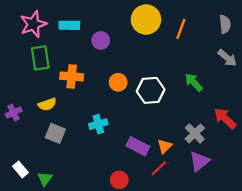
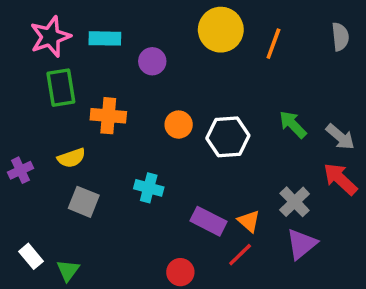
gray arrow: (227, 58) -> (340, 137), moved
cyan cross: (98, 124) -> (149, 188), turned 30
orange triangle: (165, 146) -> (249, 221), turned -35

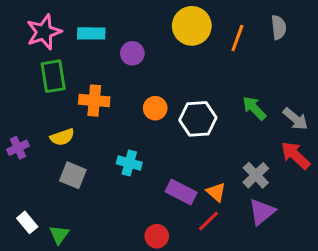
gray semicircle: (340, 37) -> (279, 27), moved

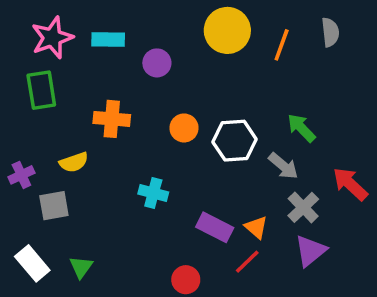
green rectangle: (53, 76) -> (41, 90), moved
gray arrow: (295, 119) -> (283, 166), moved
gray square: (73, 175) -> (54, 206), moved, turned -32
white rectangle: (27, 222) -> (32, 263), size x1.4
green triangle: (59, 235) -> (81, 267), moved

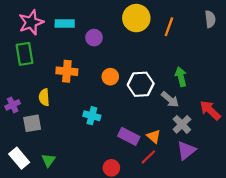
gray semicircle: (330, 32) -> (210, 19), moved
green arrow: (301, 128) -> (181, 77), turned 30
yellow semicircle: (74, 162) -> (44, 97), turned 105

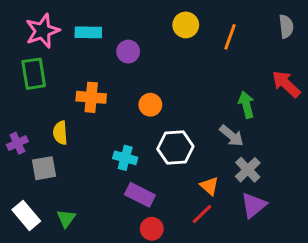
yellow circle: (136, 18) -> (186, 25), size x0.7
white hexagon: (141, 84) -> (175, 148), moved
red arrow: (210, 110) -> (286, 84), moved
purple rectangle: (129, 136) -> (140, 195), moved

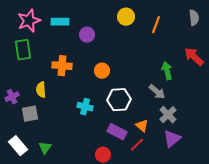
purple rectangle: (140, 195) -> (117, 132), moved

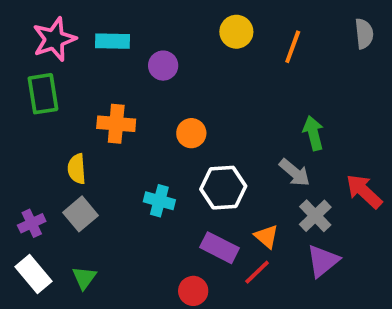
red arrow: (194, 57) -> (364, 191), moved
purple cross: (12, 97) -> (32, 223), moved
gray square: (30, 114) -> (80, 214), moved, turned -30

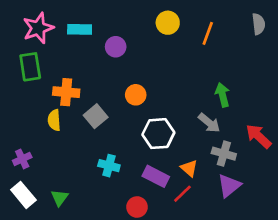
orange cross: (116, 124) -> (66, 92), moved
cyan cross: (159, 201) -> (109, 166), moved
gray square: (80, 214) -> (96, 116), moved
gray cross: (315, 216) -> (224, 154), turned -30

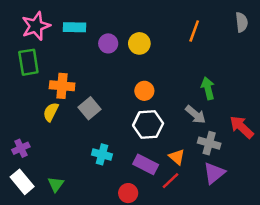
yellow circle: (168, 23) -> (139, 43), moved
orange circle: (136, 95) -> (144, 91), moved
yellow semicircle: (54, 120) -> (51, 112), turned 30

